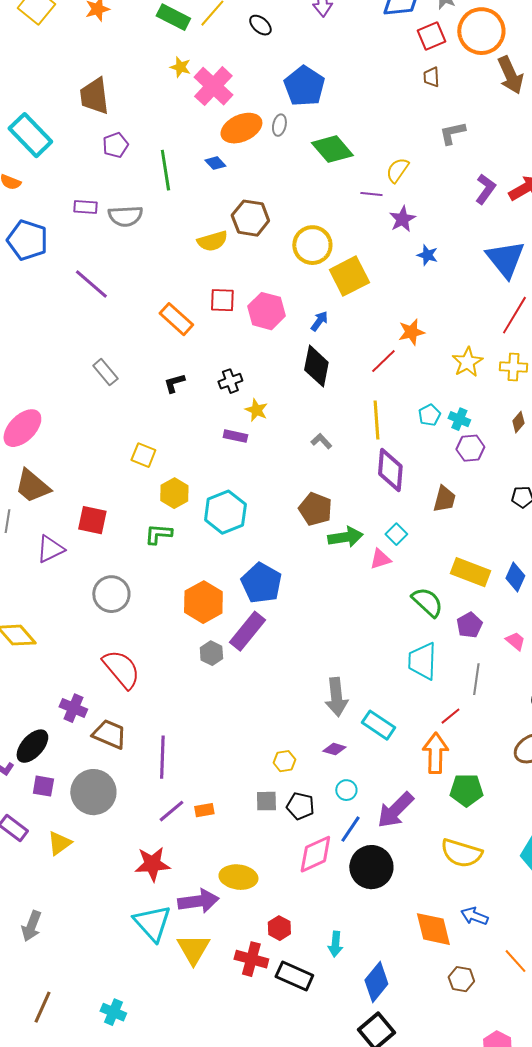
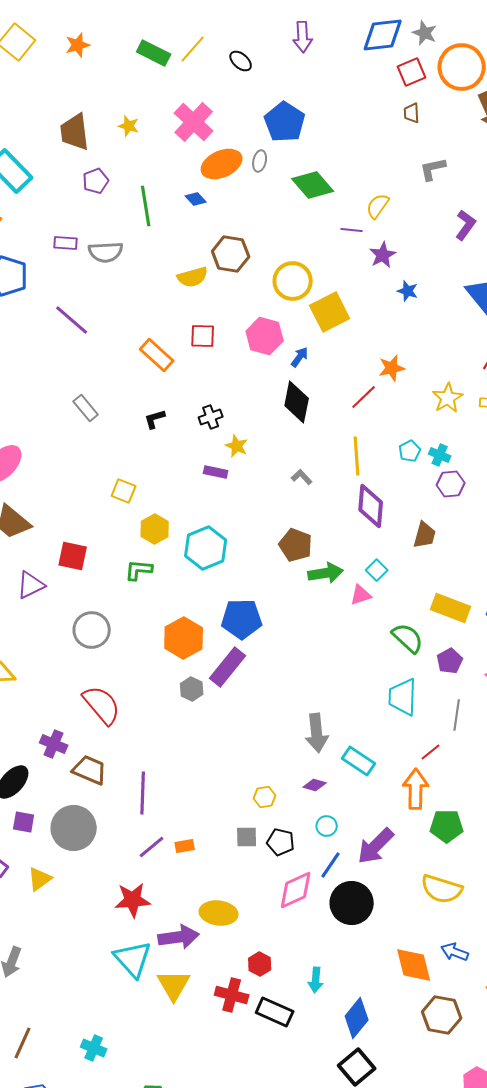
yellow star: (180, 67) -> (129, 126), moved
pink hexagon: (266, 311) -> (265, 336), moved
blue pentagon: (261, 583) -> (242, 619), turned -30
brown hexagon: (461, 979) -> (442, 1015), size x1.5

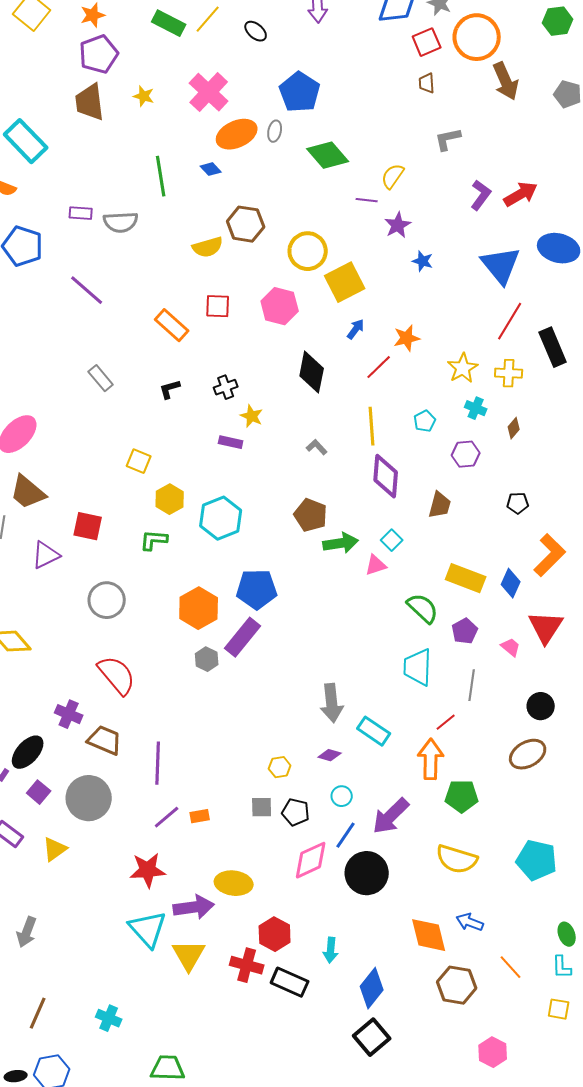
purple pentagon: (96, 181) -> (99, 54), moved, size x1.5
blue arrow: (300, 357) -> (356, 329), moved
cyan cross: (440, 455) -> (476, 408), moved
purple square: (24, 822) -> (39, 792), turned 30
red hexagon: (260, 964) -> (275, 934), size x1.4

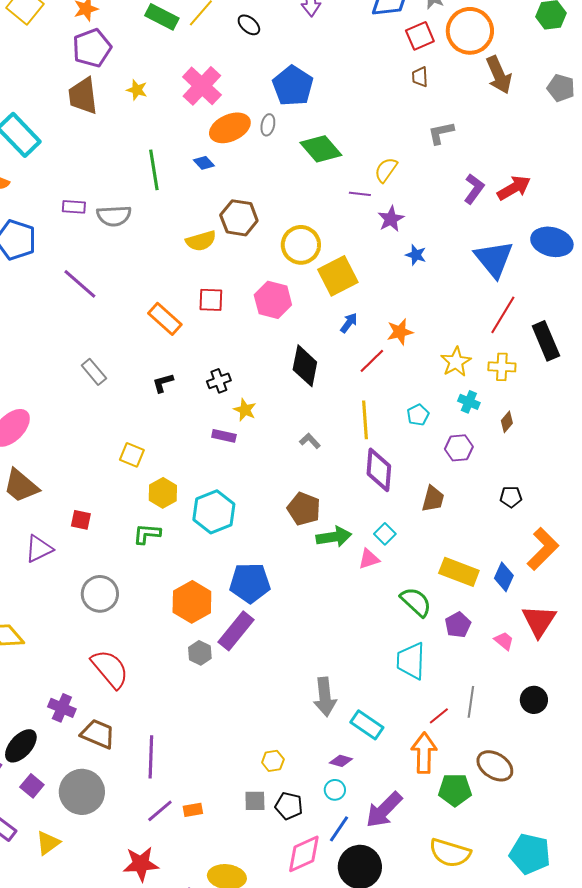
red square: (88, 526) -> (81, 520), size x0.7
gray line: (472, 685) -> (471, 702), moved
brown ellipse: (528, 754) -> (495, 766), moved, turned 63
purple diamond: (330, 755) -> (341, 761), moved

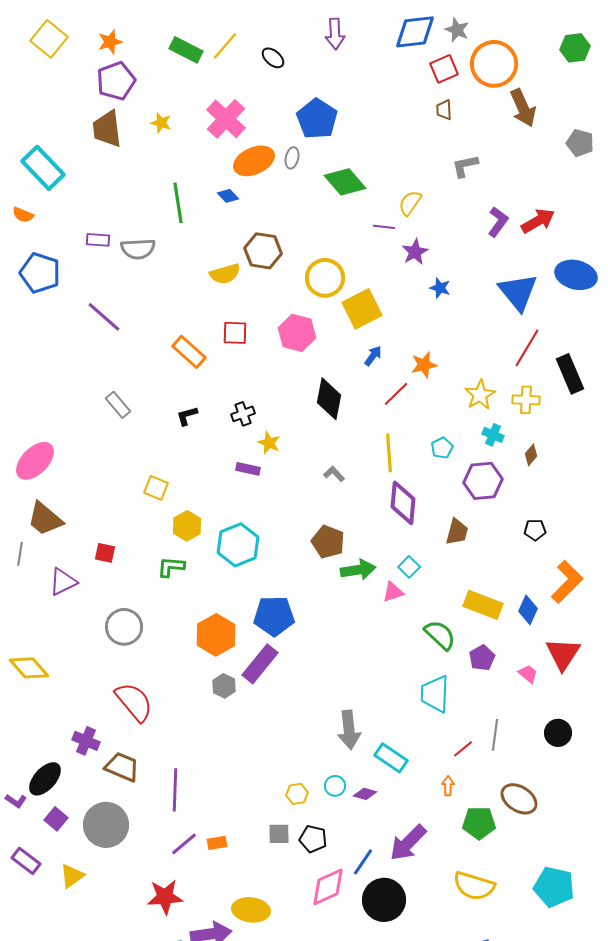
gray pentagon: (561, 88) -> (580, 143), moved
purple hexagon: (459, 448) -> (483, 481), size x1.4
orange arrow: (424, 753) -> (448, 786), size x0.5
cyan circle: (335, 790) -> (335, 786), moved

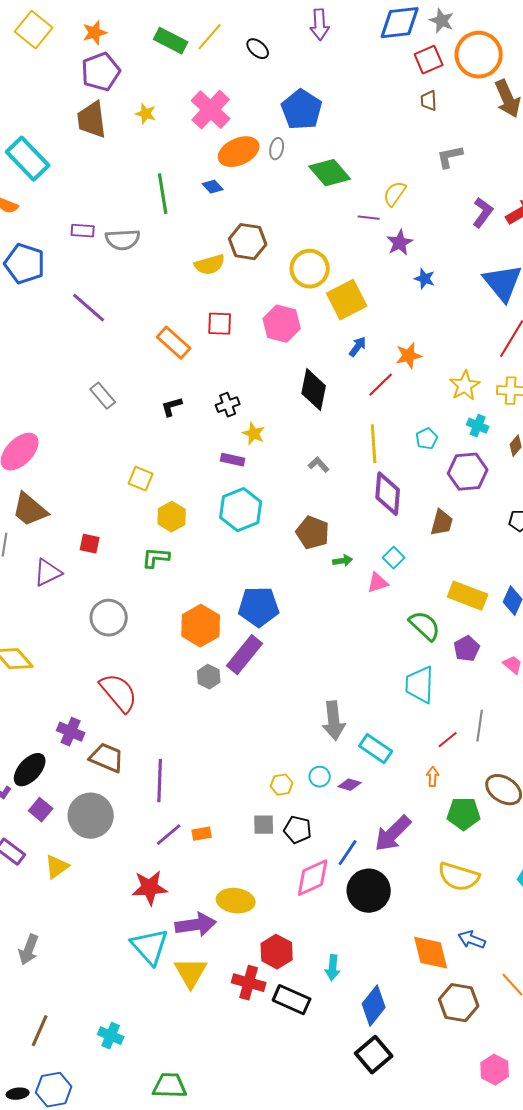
cyan hexagon: (238, 545) -> (241, 510), moved
green arrow: (358, 570) -> (343, 561), size x0.6

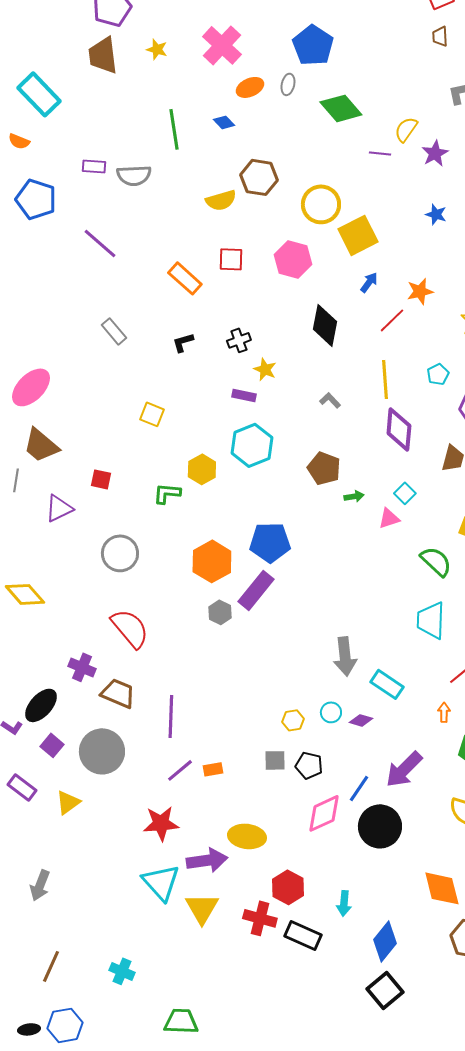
orange ellipse: (239, 152) -> (250, 87), size x0.7
purple star: (400, 243) -> (435, 153), moved
yellow hexagon: (172, 517) -> (202, 469), moved

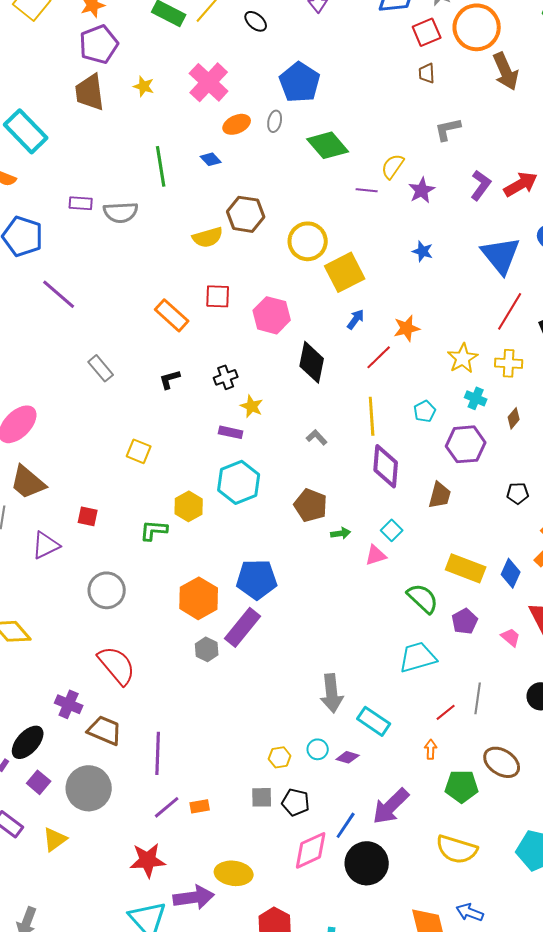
purple line: (100, 243) -> (59, 294), moved
pink hexagon: (293, 259) -> (272, 315), moved
cyan trapezoid: (431, 620) -> (418, 657), turned 72

